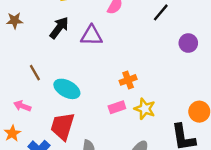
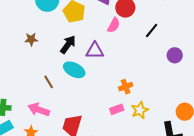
cyan ellipse: (67, 89) -> (74, 70), moved
pink arrow: (22, 106) -> (39, 110), size x1.5
yellow star: (145, 109) -> (140, 110), turned 30

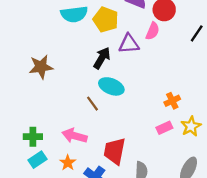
brown star: (31, 39) -> (41, 67), moved, size x1.5
purple triangle: (95, 51) -> (129, 44), moved
brown line: (49, 82) -> (93, 104), moved

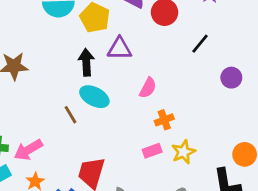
pink semicircle: (153, 31) -> (148, 88), moved
black arrow: (102, 58) -> (86, 62), turned -40
pink arrow: (74, 136) -> (28, 150), moved, turned -50

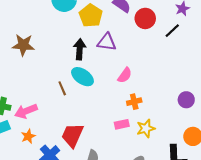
black line: (200, 44) -> (172, 31), moved
purple circle: (231, 78) -> (186, 100), moved

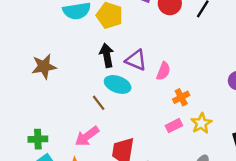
purple triangle: (107, 42) -> (136, 60), moved, turned 30
pink arrow: (26, 111) -> (87, 136), moved

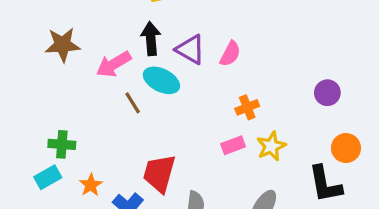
pink semicircle: (163, 71) -> (230, 54), moved
pink arrow: (87, 136) -> (114, 64), moved
green cross: (38, 139) -> (62, 144), moved

